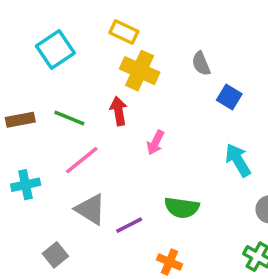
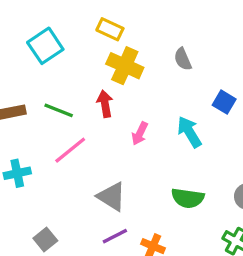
blue square: (229, 97) -> (224, 102), moved
cyan arrow: (238, 160) -> (189, 132), moved
green semicircle: (182, 208) -> (188, 198), moved
gray triangle: (90, 209) -> (112, 196), moved
purple line: (129, 225) -> (115, 236), moved

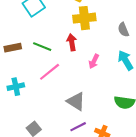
gray semicircle: (183, 59) -> (123, 30), moved
yellow cross: (125, 66) -> (84, 18), turned -30

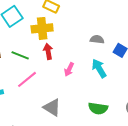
yellow cross: (84, 18) -> (42, 28), moved
gray semicircle: (123, 30) -> (97, 39), turned 120

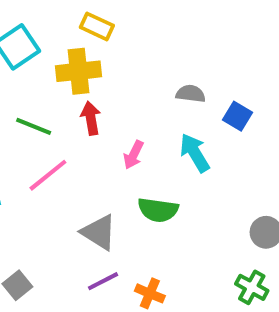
green semicircle: (98, 108) -> (158, 210), moved

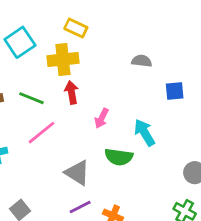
gray semicircle: (191, 94) -> (142, 61), moved
blue square: (238, 116) -> (175, 91), turned -36
cyan arrow: (195, 153) -> (145, 133), moved

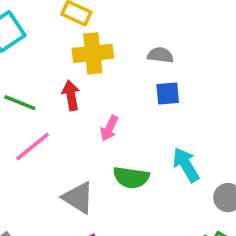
yellow cross: (63, 60) -> (93, 53), moved
blue square: (175, 91) -> (168, 94), moved
cyan arrow: (145, 133) -> (186, 165), moved

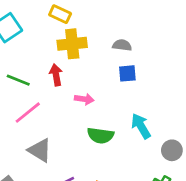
pink arrow: (109, 128) -> (84, 99), turned -108
gray triangle: (78, 198) -> (40, 150), moved

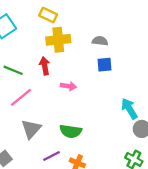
cyan arrow: (141, 126) -> (129, 109), moved
green semicircle: (100, 135) -> (71, 131), moved
gray triangle: (40, 150) -> (31, 129), turned 40

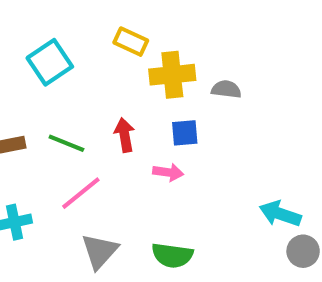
yellow cross: (58, 40) -> (172, 75), moved
blue square: (105, 65) -> (185, 133), moved
cyan arrow: (129, 109) -> (280, 214), turned -40

